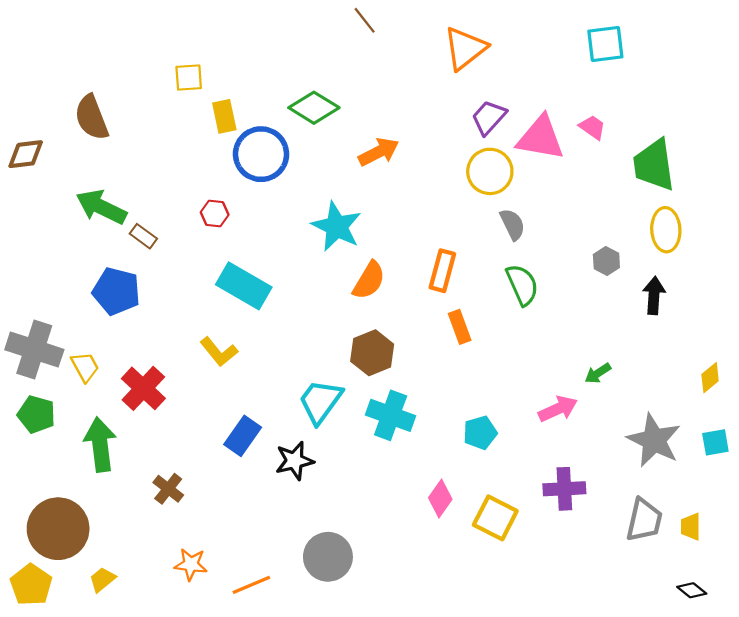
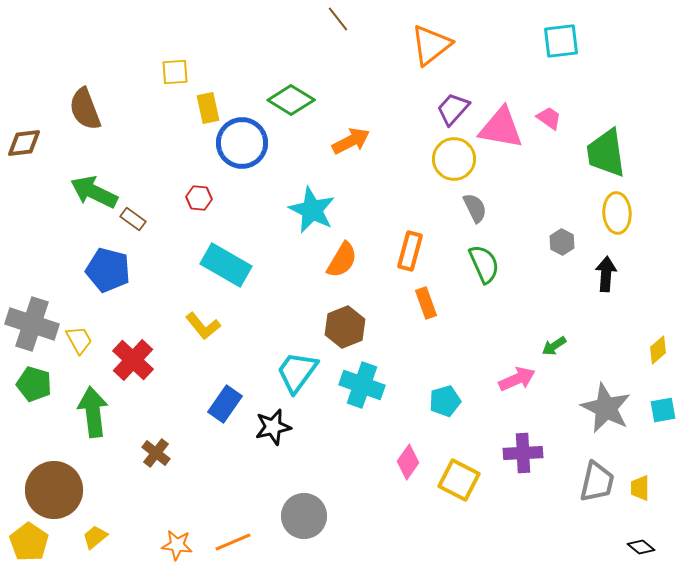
orange star: (191, 564) -> (177, 545), moved

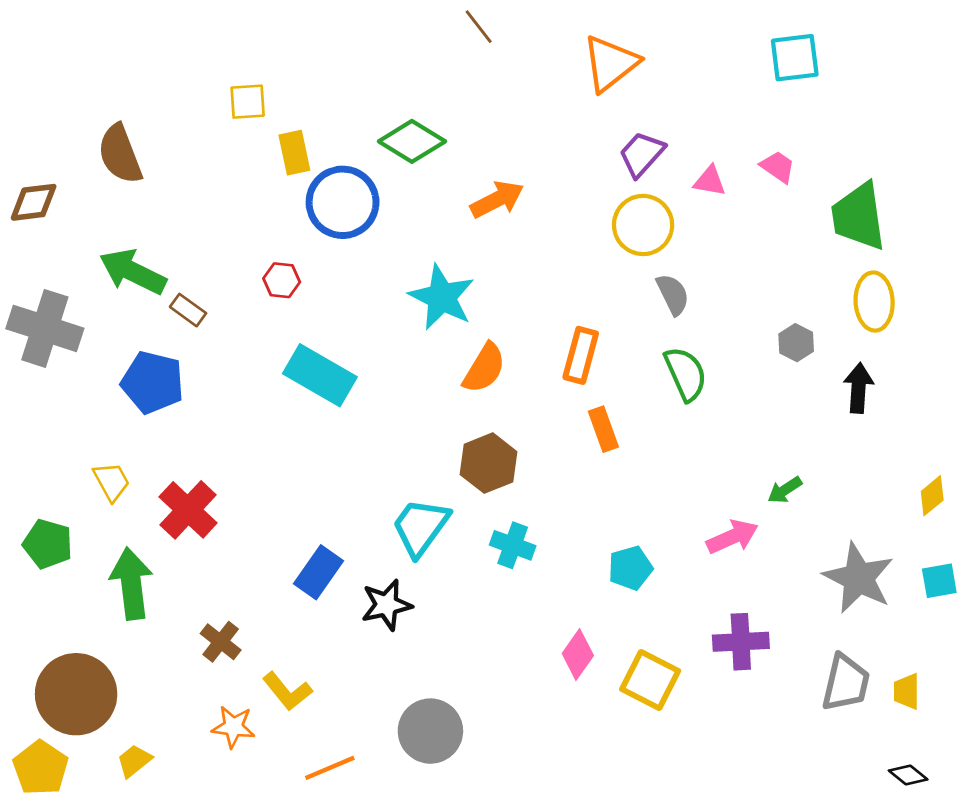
pink triangle: (501, 128) -> (710, 181), size x0.5
gray cross: (32, 324) -> (45, 328), moved
yellow L-shape: (203, 326) -> (287, 691), moved
cyan cross: (362, 385) -> (513, 545), size x0.7
orange star: (177, 545) -> (233, 727), moved

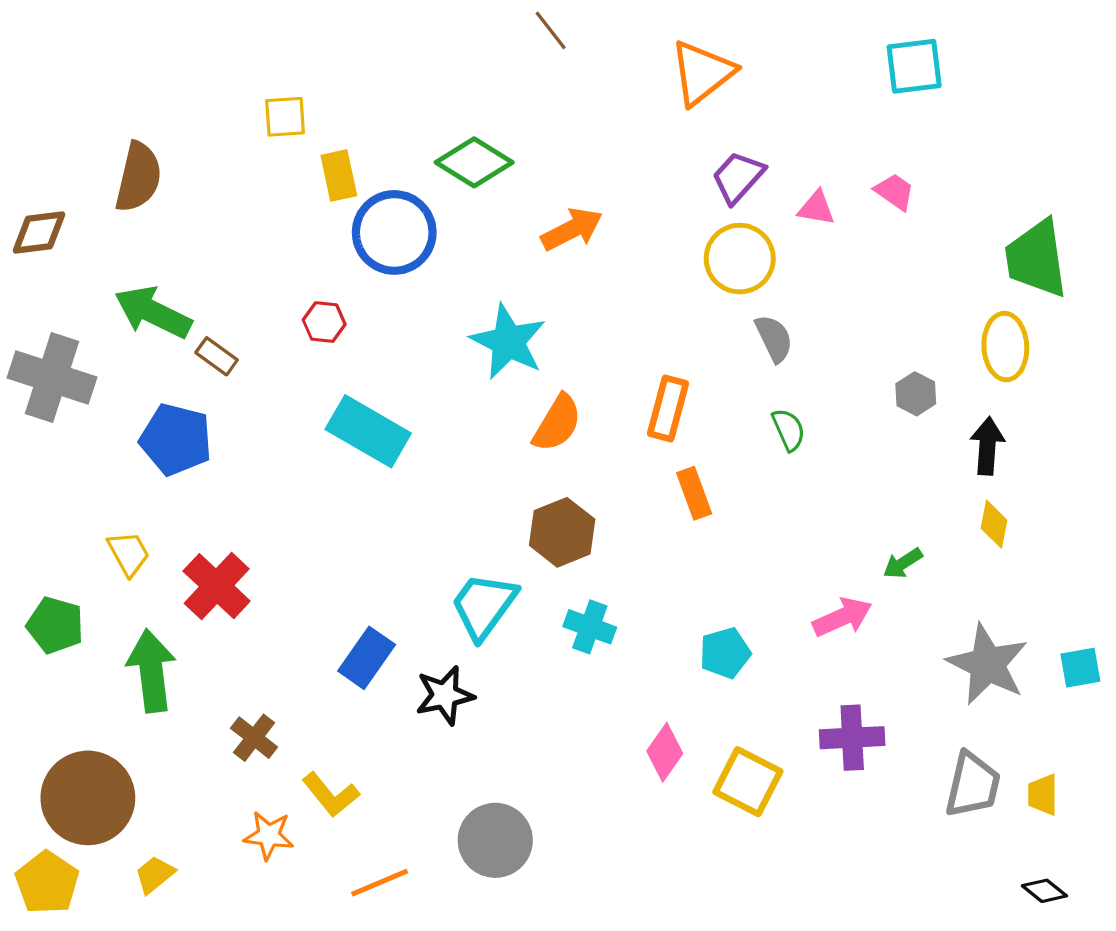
brown semicircle: (120, 154) -> (138, 177), turned -146
green trapezoid: (859, 216) -> (1036, 259), moved
green semicircle: (686, 374) -> (789, 430), size x0.7
yellow diamond: (932, 496) -> (994, 524), moved, turned -39

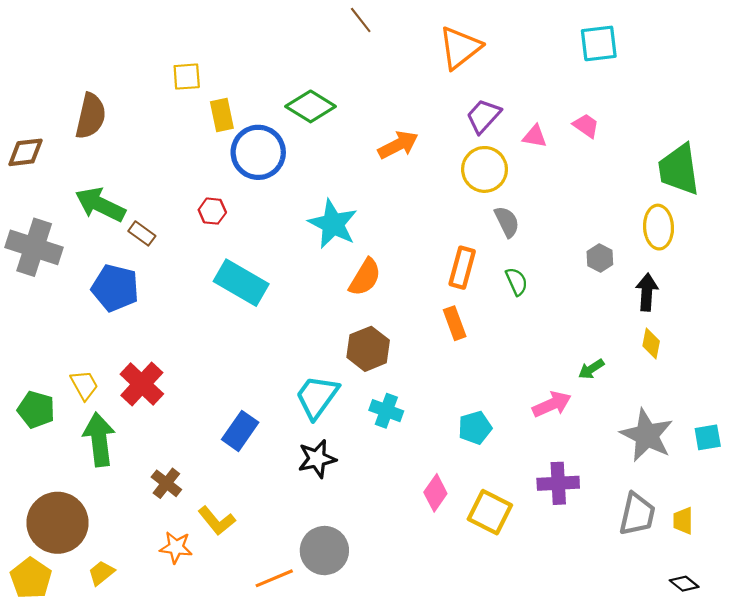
orange arrow: (572, 229) -> (398, 145), moved
orange rectangle: (668, 408) -> (462, 268), moved
yellow trapezoid: (129, 553) -> (84, 385), moved
black star: (445, 695) -> (317, 459), moved
orange line: (380, 883) -> (274, 578), moved

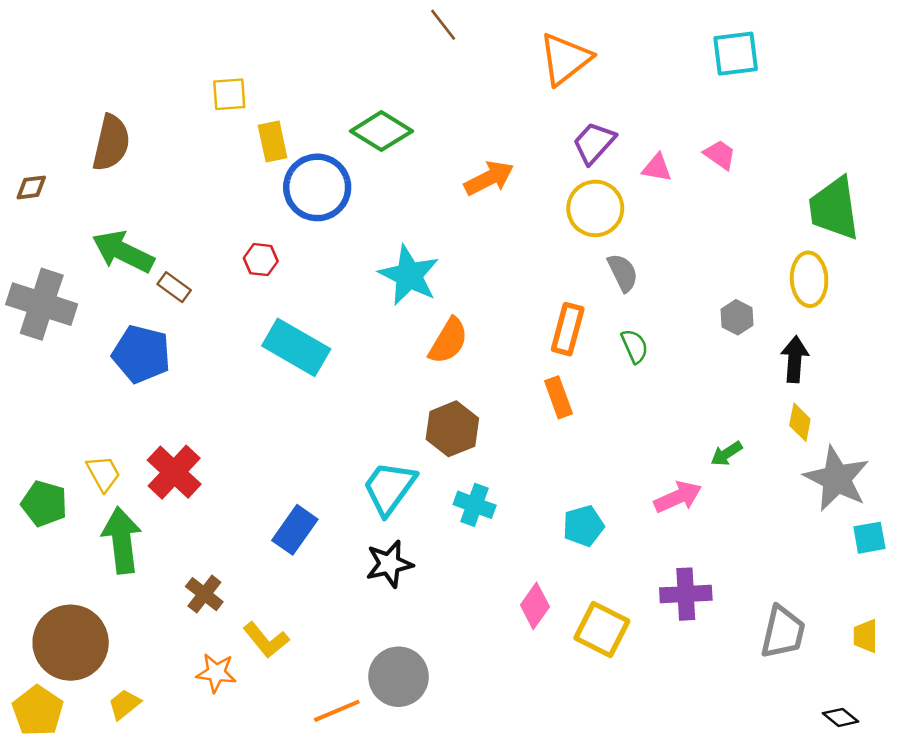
brown diamond: (26, 152) -> (31, 187), size x0.7
gray star: (647, 435) -> (837, 479), moved
yellow trapezoid: (683, 521) -> (865, 636), moved

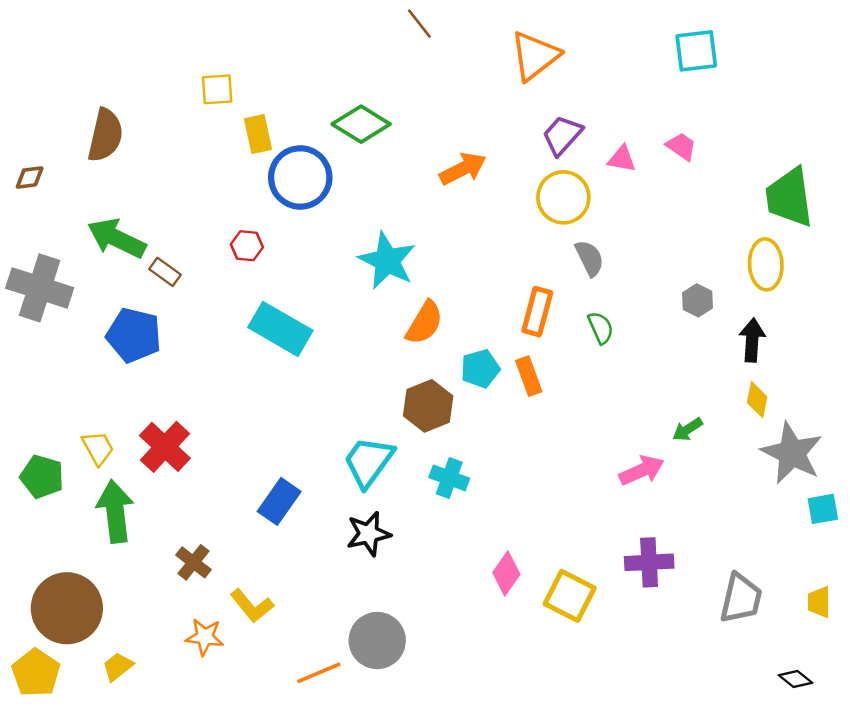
cyan pentagon: (583, 526) -> (480, 369), moved

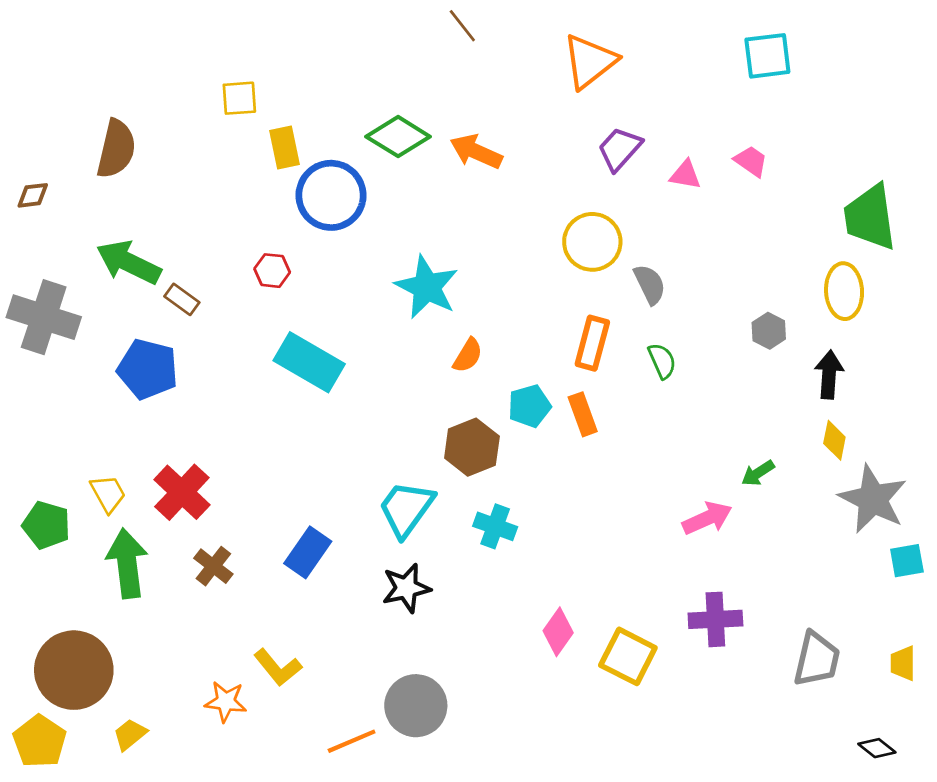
orange arrow: (463, 169) -> (476, 152), moved, turned -129
yellow circle: (563, 197) -> (592, 242), moved
orange semicircle: (424, 323) -> (468, 355), size x0.7
brown cross: (193, 562) -> (213, 566), moved

